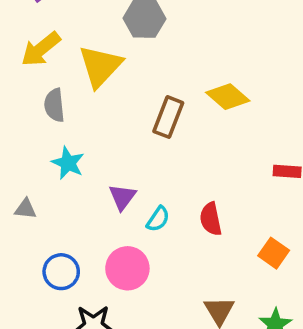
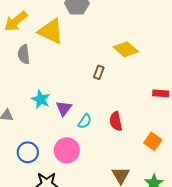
yellow triangle: (100, 66) -> (51, 31), turned -48
brown rectangle: (168, 117) -> (99, 72), moved, size x0.6
cyan star: (68, 163) -> (41, 99), moved

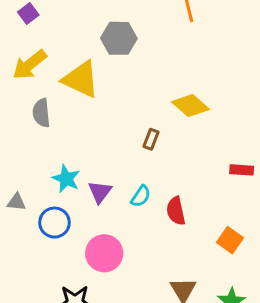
cyan semicircle: (85, 121) -> (141, 196), moved
blue circle: (28, 152) -> (54, 223), moved

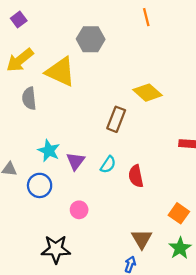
brown rectangle: (151, 139) -> (116, 119), size x1.5
orange square: (230, 240) -> (179, 213), moved
pink circle: (104, 253) -> (79, 210), size x0.6

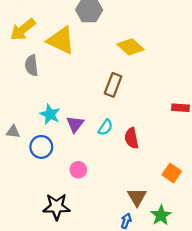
yellow diamond: (148, 93) -> (130, 47), moved
green star: (180, 248) -> (161, 215), moved

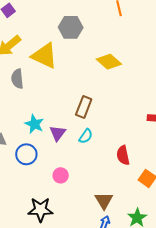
brown rectangle: (113, 85) -> (84, 107), moved
red semicircle: (132, 138) -> (123, 155), moved
brown triangle: (137, 197) -> (104, 201), moved

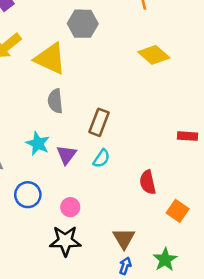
yellow diamond: (109, 62) -> (154, 55), moved
gray semicircle: (17, 79) -> (55, 101), moved
blue circle: (26, 154) -> (28, 195), moved
black star: (40, 210) -> (65, 241), moved

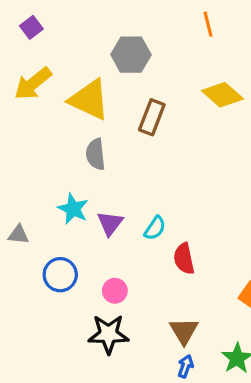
brown rectangle: (99, 122) -> (152, 117), moved
red semicircle: (148, 182) -> (184, 259), moved

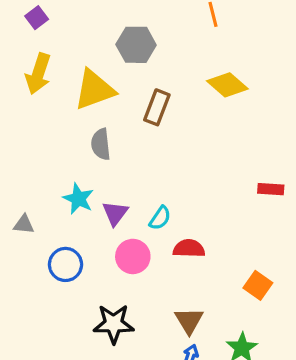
yellow arrow: (33, 84) -> (38, 74), turned -33
yellow triangle: (89, 100) -> (94, 90), turned -45
red semicircle: (184, 259) -> (189, 248), turned 104
pink circle: (115, 291) -> (133, 256), moved, size x1.4

